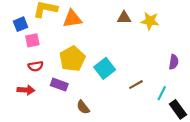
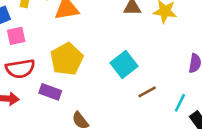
red semicircle: (36, 66) -> (20, 69), size x1.5
cyan square: (105, 68) -> (124, 65), moved

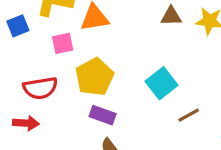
pink square: (16, 36) -> (63, 43), moved
purple rectangle: (50, 92) -> (103, 115), moved

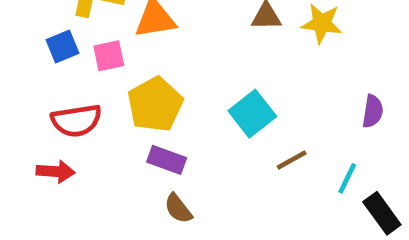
blue square: (18, 26) -> (62, 47), moved

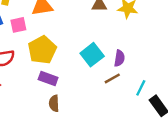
purple semicircle: (373, 111) -> (119, 58), moved
brown semicircle: (178, 209) -> (54, 103), turned 35

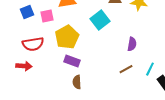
cyan square: (92, 55) -> (100, 20), moved
brown line: (112, 78) -> (126, 69), moved

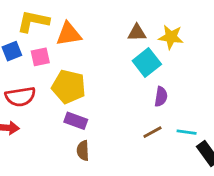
cyan square: (100, 20) -> (147, 63), moved
yellow pentagon: (67, 37) -> (69, 87), turned -30
cyan line: (150, 69) -> (187, 132), turned 72

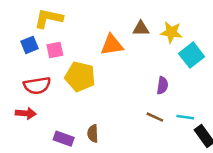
orange triangle: (69, 34) -> (112, 45), moved
cyan square: (147, 63) -> (192, 55), moved
purple rectangle: (76, 121) -> (64, 139), moved
brown line: (152, 132) -> (155, 117), turned 54

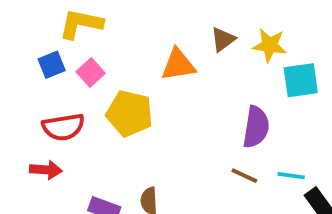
brown triangle: (141, 28) -> (223, 39), turned -36
pink square: (55, 50) -> (91, 72), turned -30
cyan square: (192, 55) -> (301, 80), turned 30
purple semicircle: (162, 85) -> (256, 127), size x1.5

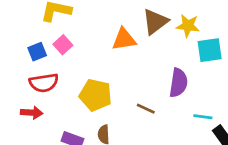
brown triangle: (223, 39) -> (155, 22), size x1.5
blue square: (52, 65) -> (37, 52), moved
yellow pentagon: (130, 113) -> (96, 95), moved
brown line: (244, 176) -> (146, 109), moved

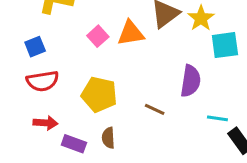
yellow star: (188, 26) -> (201, 18), turned 30
pink square: (63, 45) -> (98, 36), moved
red arrow: (32, 113) -> (46, 123), moved

